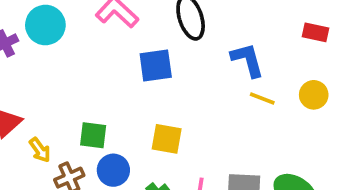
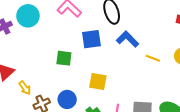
blue L-shape: (248, 60) -> (127, 39), moved, turned -30
green square: (93, 135) -> (64, 58), moved

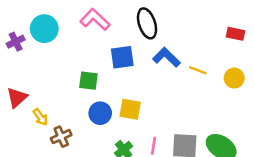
yellow line: (153, 58) -> (198, 70), moved
blue circle: (67, 99) -> (100, 113), moved

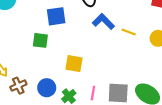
blue square: (122, 57) -> (56, 16), moved
blue circle: (100, 113) -> (47, 88), moved

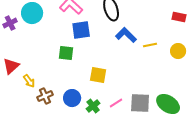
yellow line: (129, 32) -> (150, 45), turned -32
pink line: (93, 93) -> (116, 103), turned 48

